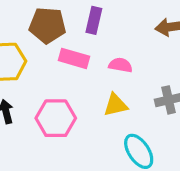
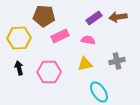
purple rectangle: (94, 20) -> (94, 18), moved, turned 42
pink rectangle: (74, 58) -> (60, 36), turned -42

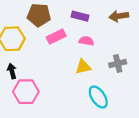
purple rectangle: (94, 18) -> (80, 16), moved, turned 49
pink hexagon: (49, 72) -> (26, 92), moved

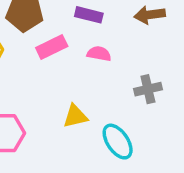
yellow triangle: (83, 67) -> (75, 116), moved

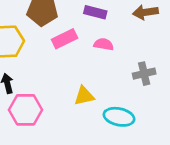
cyan ellipse: (118, 142) -> (119, 117), turned -44

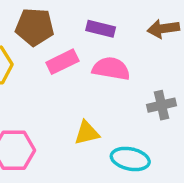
pink semicircle: (104, 44) -> (111, 69), size x1.5

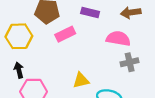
pink semicircle: (111, 69) -> (118, 39), moved

